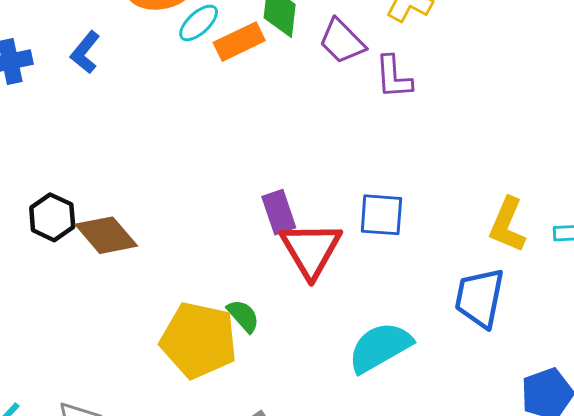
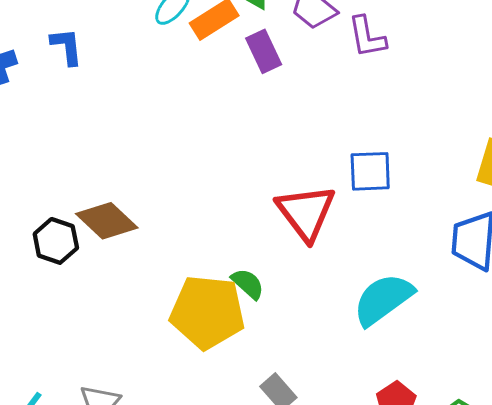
blue L-shape: (85, 52) -> (67, 46), turned 141
purple rectangle: (279, 212) -> (264, 51), moved
black hexagon: (52, 217) -> (56, 241), moved

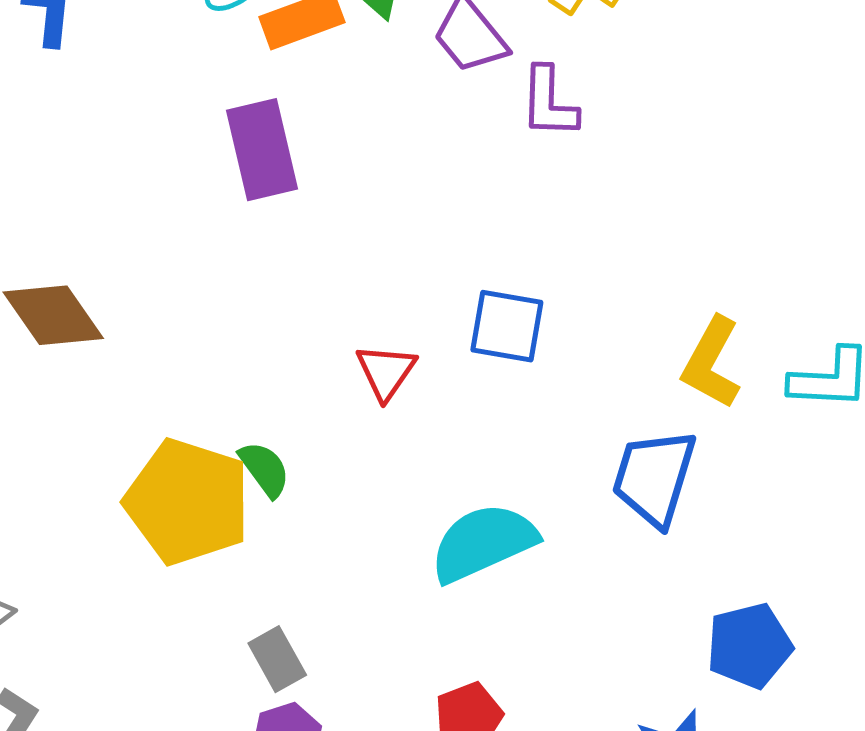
purple rectangle: (264, 51) -> (262, 150), moved, size x1.4
red triangle: (306, 212) -> (386, 372), size x0.6

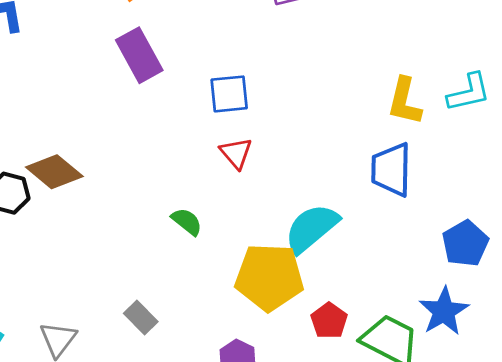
blue square: (507, 326) -> (229, 94), moved
yellow pentagon: (188, 502) -> (269, 277), moved
gray rectangle: (277, 659) -> (141, 318), moved

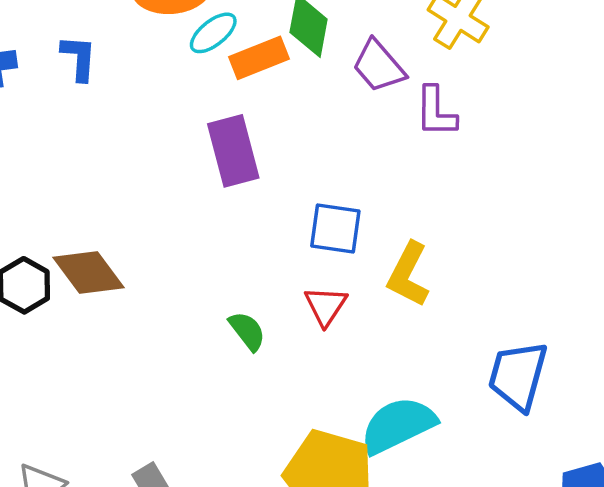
yellow L-shape: (405, 101) -> (408, 274), moved
green semicircle: (187, 222) -> (247, 331), moved

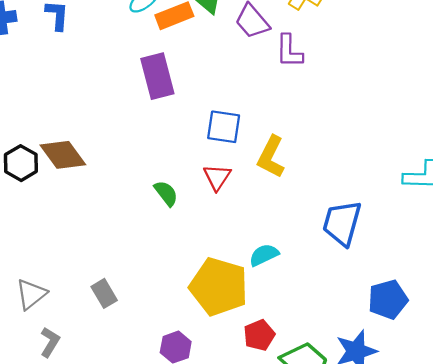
cyan semicircle: (398, 425) -> (264, 255), size x0.6

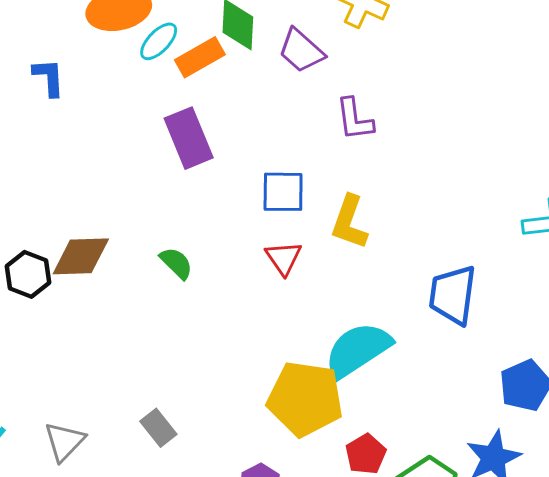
purple L-shape: (289, 51) -> (355, 119), moved
brown diamond: (63, 155) -> (81, 256), turned -48
green semicircle: (166, 193) -> (176, 263), moved
cyan semicircle: (264, 255) -> (358, 350), size x1.8

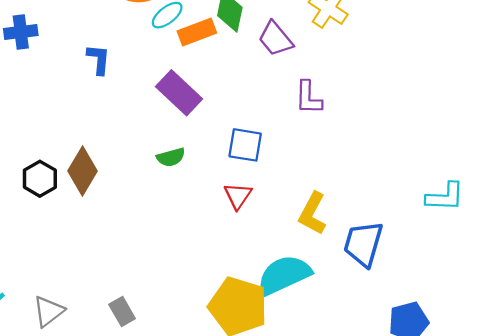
blue L-shape: (49, 77) -> (99, 59), moved
purple rectangle: (189, 138) -> (179, 93), turned -33
yellow L-shape: (349, 222) -> (312, 213), moved
brown diamond: (81, 256) -> (82, 171), turned -66
green semicircle: (176, 263) -> (171, 157), moved, turned 112

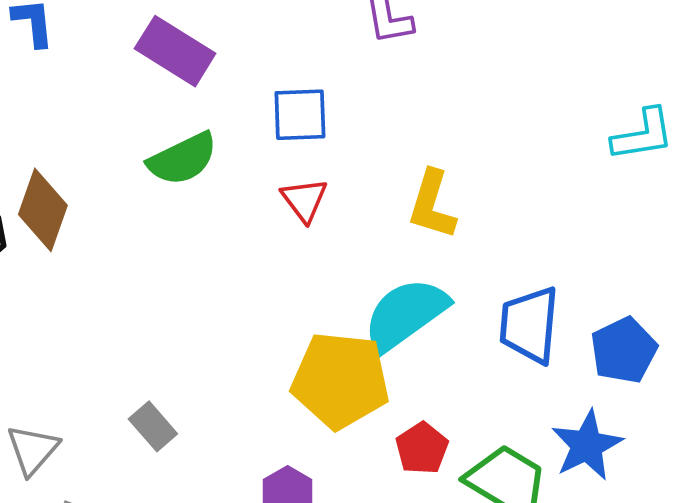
green semicircle: (171, 157) -> (183, 159), size x1.5
blue trapezoid: (363, 244) -> (529, 325), moved

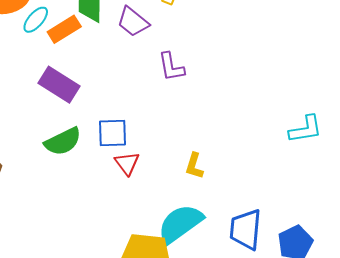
blue square: (300, 115) -> (113, 133), moved
yellow L-shape: (432, 205) -> (194, 166), size x0.7

